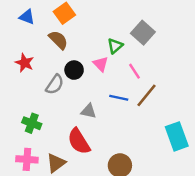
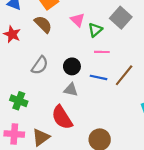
red star: (25, 63) -> (12, 34), moved
pink triangle: (101, 64) -> (77, 20), moved
black circle: (74, 70) -> (72, 66), moved
pink line: (134, 71) -> (102, 52), moved, turned -56

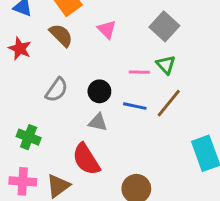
green triangle: (95, 30) -> (166, 65), moved, turned -32

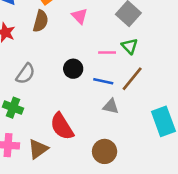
brown semicircle: (61, 35) -> (41, 21), turned 60
gray semicircle: (57, 90) -> (26, 74), moved
gray triangle: (98, 122) -> (111, 106), moved

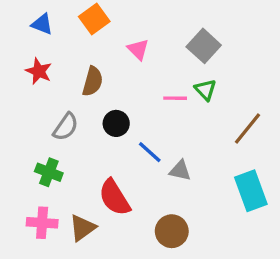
brown semicircle: (41, 21) -> (93, 81), moved
black circle: (73, 69) -> (116, 123), moved
brown line: (132, 79) -> (248, 128), moved
blue line: (103, 81) -> (150, 152), moved, turned 30

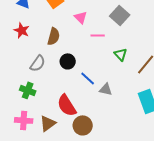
green triangle: (205, 90) -> (121, 54), moved
pink line: (175, 98) -> (98, 35), moved
brown circle: (172, 231) -> (83, 125), moved

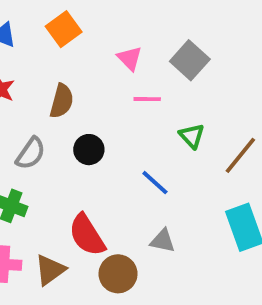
pink triangle: (81, 17) -> (130, 58), moved
blue line: (88, 78) -> (155, 183), moved
gray triangle: (106, 89) -> (163, 241), moved

